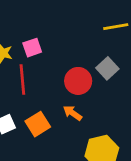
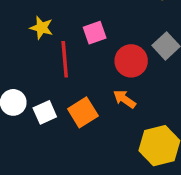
pink square: (32, 48) -> (95, 33), moved

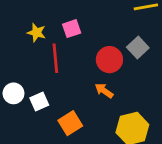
pink square: (95, 33) -> (72, 29), moved
orange square: (83, 112) -> (70, 123), moved

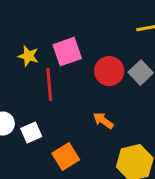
pink square: (72, 29) -> (67, 52), size x1.4
red circle: (109, 60) -> (109, 71), moved

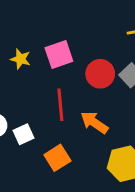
red line: (49, 85) -> (60, 105), moved
orange arrow: (103, 121) -> (94, 122), size x1.4

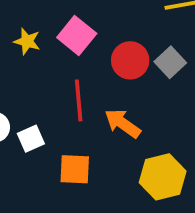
pink square: (59, 55) -> (77, 36), turned -32
orange square: (57, 158) -> (75, 169), turned 35

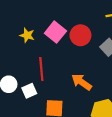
red circle: (130, 60) -> (80, 35), moved
red line: (79, 100) -> (41, 69), moved

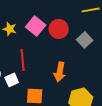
orange arrow: (82, 82) -> (60, 72), turned -114

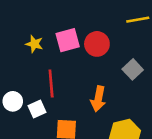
pink square: (36, 26) -> (68, 40), turned 36
gray square: (85, 40) -> (133, 69), moved

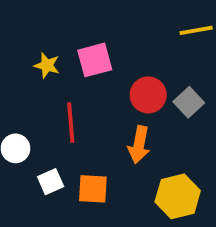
red circle: (97, 44) -> (148, 95), moved
white square: (37, 109) -> (51, 182), moved

